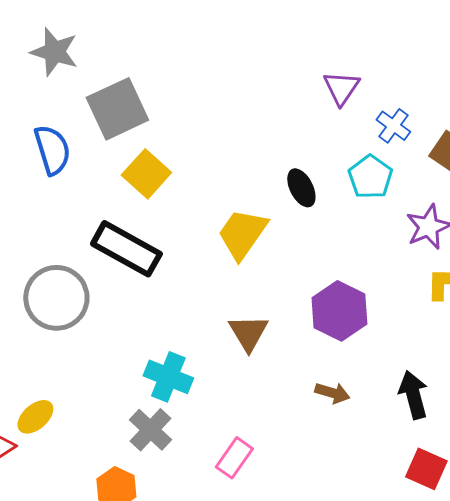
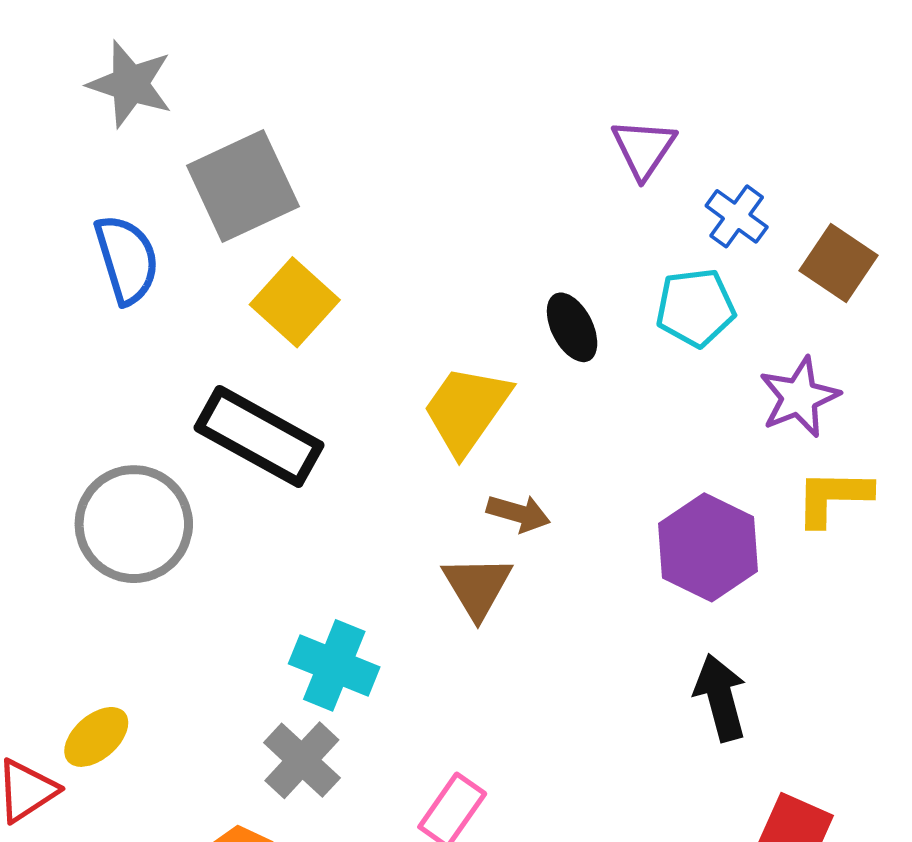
cyan pentagon: (370, 177) -> (695, 308), turned 30
purple hexagon: (339, 311) -> (708, 547), moved
brown arrow: (332, 393) -> (518, 513), moved
black arrow: (413, 395) -> (720, 698), moved

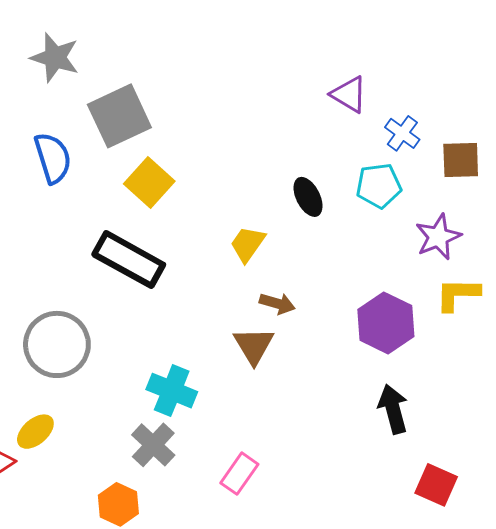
purple triangle: (644, 148) -> (349, 94), turned -33
brown square: (839, 263) -> (461, 160), turned -36
yellow trapezoid: (466, 410) -> (248, 244), size x0.7
gray circle: (134, 524) -> (57, 344), moved

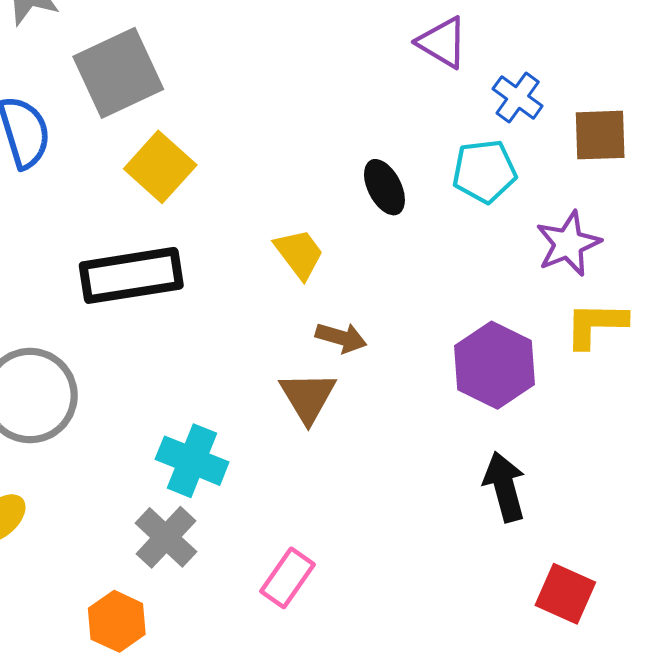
yellow trapezoid: (248, 244) -> (299, 254), turned 108
black rectangle: (129, 259) -> (131, 275), turned -38

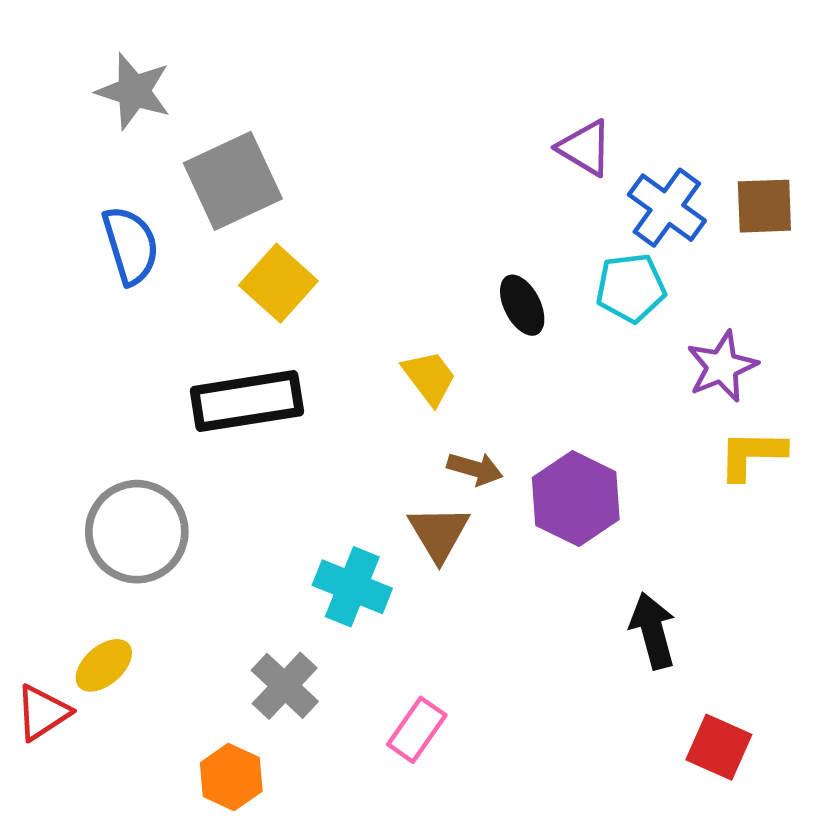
blue cross: (518, 97) -> (667, 208), size x1.4
brown square: (600, 135) -> (764, 206), moved
purple hexagon: (494, 365) -> (576, 499), moved
cyan cross: (192, 461) -> (352, 587), moved

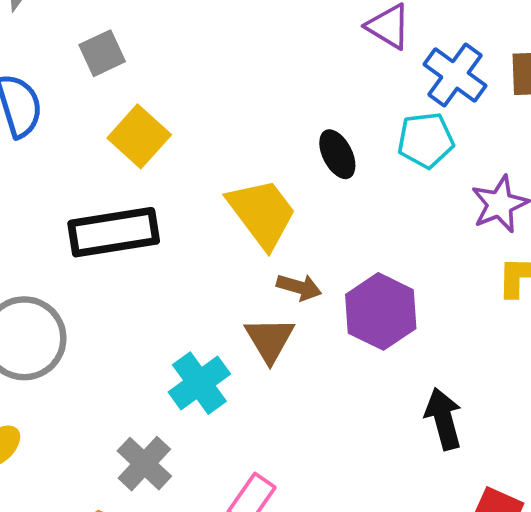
gray square: (233, 181) -> (102, 53), size x0.6
yellow trapezoid: (429, 377) -> (262, 213), size x1.6
cyan cross: (352, 587) -> (199, 383), turned 32

